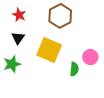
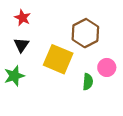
brown hexagon: (60, 16) -> (85, 33), moved

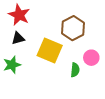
red star: (23, 18) -> (19, 15), size x1.5
black triangle: (21, 45) -> (18, 38), turned 40

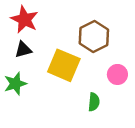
green semicircle: (75, 70) -> (94, 102), moved

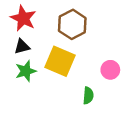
brown hexagon: (94, 37) -> (72, 24), moved
green star: (15, 84) -> (26, 71), moved

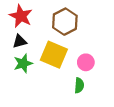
pink circle: (110, 70) -> (86, 62), moved

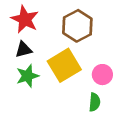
yellow square: (54, 55) -> (64, 65), turned 36

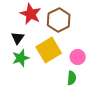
red star: (25, 19) -> (31, 14), moved
black triangle: (23, 50) -> (18, 38), turned -40

